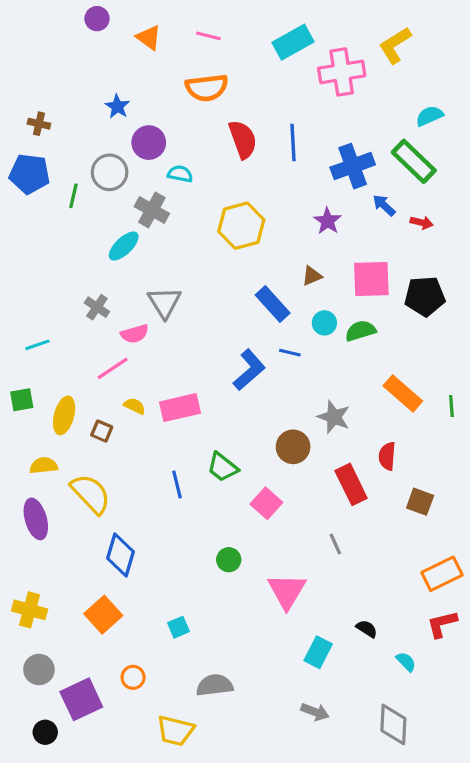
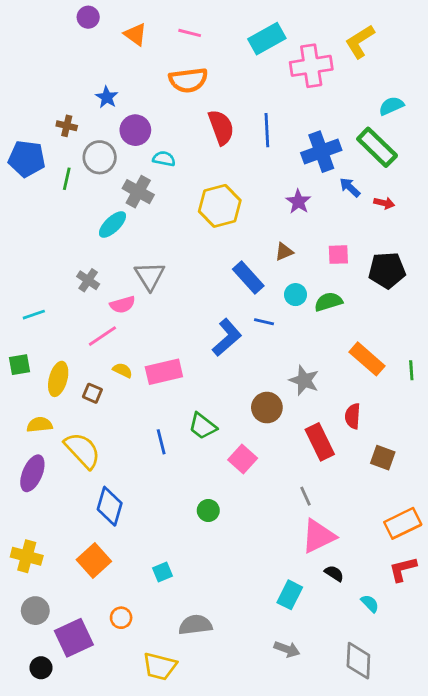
brown cross: (39, 124) -> (67, 126), moved
pink square: (371, 279) -> (338, 255), size x0.6
purple ellipse: (36, 519) -> (32, 473), turned 39
pink triangle: (287, 591) -> (318, 536), moved, turned 33

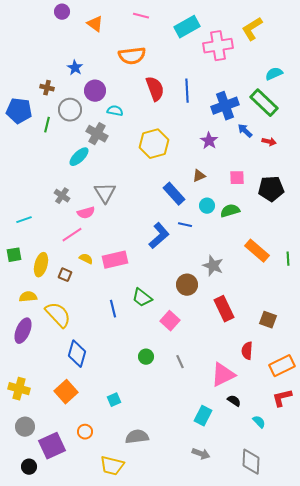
pink line: (190, 33) -> (141, 16), moved
red semicircle: (353, 416) -> (247, 351), moved
gray line: (306, 496) -> (180, 362), moved

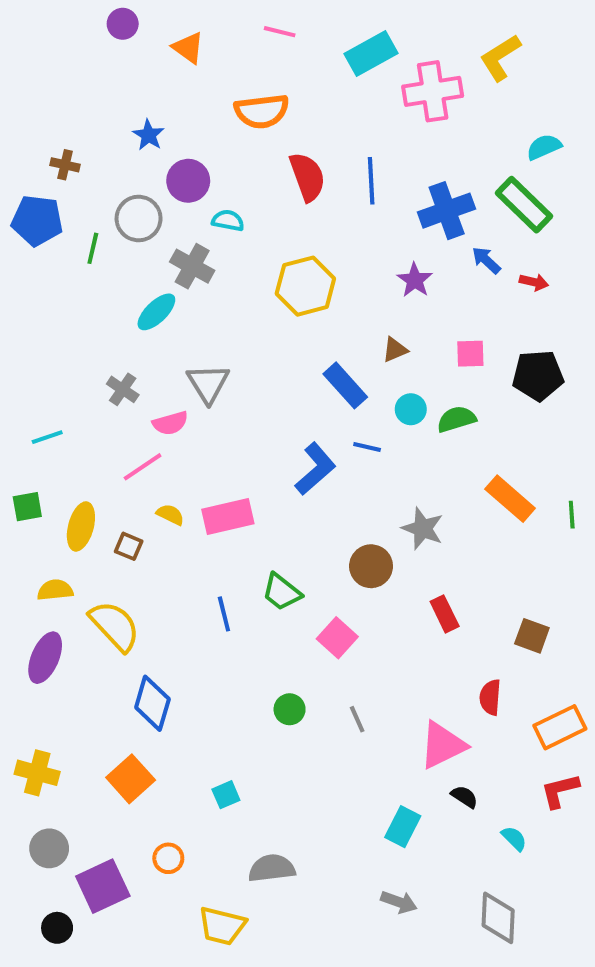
brown cross: (47, 88) -> (65, 165), moved
red rectangle: (224, 309) -> (445, 614), size x0.7

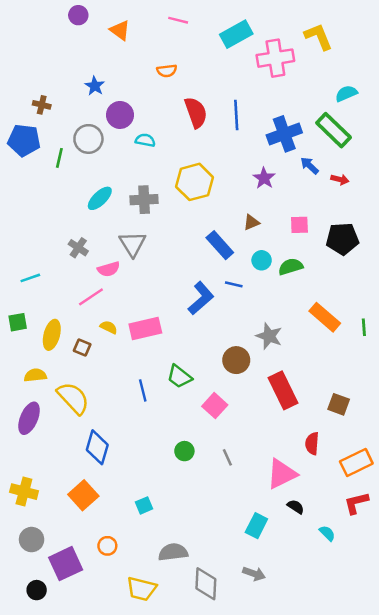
yellow L-shape: (500, 58) -> (318, 37), turned 100
orange semicircle: (262, 111) -> (167, 71), size x0.6
gray cross: (192, 266) -> (144, 200), moved, turned -32
red rectangle: (445, 614) -> (283, 390), size x1.6
gray diamond: (498, 918) -> (206, 584), moved

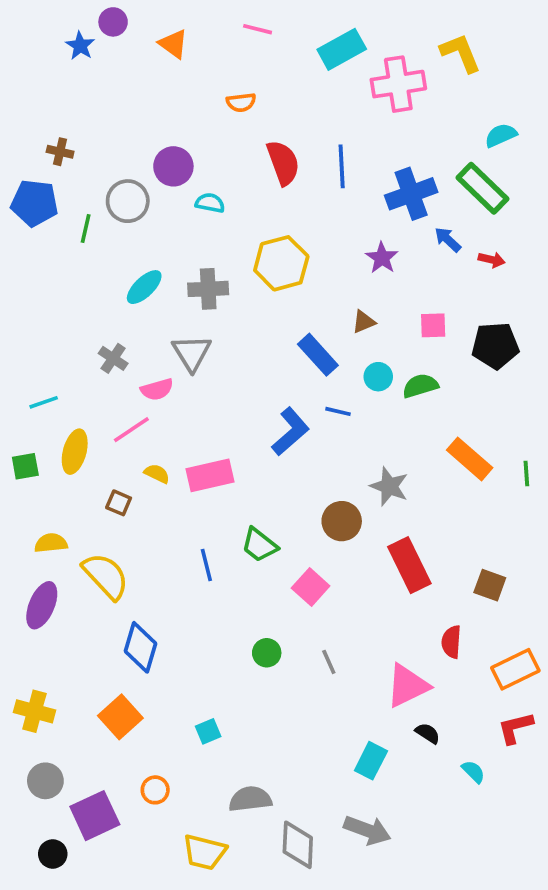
blue star: (95, 86) -> (80, 46), moved
yellow ellipse: (52, 335) -> (75, 452), moved
gray arrow: (254, 574) -> (367, 830), size x1.4

